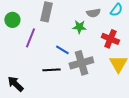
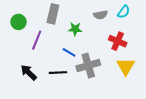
green star: (79, 27) -> (75, 29), moved
black arrow: (15, 84) -> (29, 73), moved

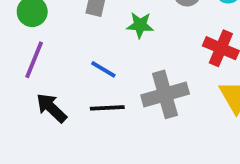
purple line: (37, 40) -> (34, 60), moved
blue line: (69, 52) -> (103, 69), moved

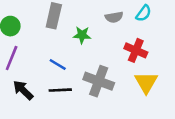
gray cross: (165, 94) -> (99, 81), turned 36

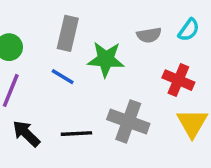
green star: (82, 35) -> (106, 59), size x1.5
blue line: (58, 64) -> (63, 77), moved

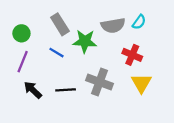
gray rectangle: (68, 33) -> (60, 24), turned -45
gray semicircle: (149, 35) -> (113, 25), size x1.5

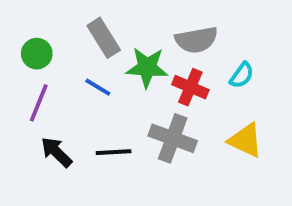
cyan semicircle: (139, 22) -> (242, 75), moved
red cross: (132, 55) -> (190, 87), moved
yellow triangle: (141, 83) -> (246, 140), turned -35

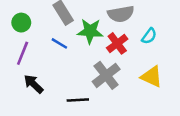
red cross: (190, 87) -> (117, 43), turned 30
gray cross: (173, 138) -> (106, 75), turned 32
black line: (114, 152) -> (78, 100), moved

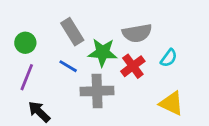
gray cross: (106, 75) -> (97, 91), moved, turned 36

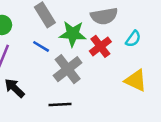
gray cross: (97, 91) -> (68, 69), turned -36

